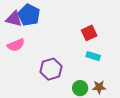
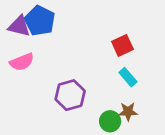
cyan rectangle: (93, 56) -> (128, 77), turned 32
brown star: (99, 87) -> (128, 112), moved

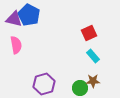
pink semicircle: (22, 62) -> (16, 45), turned -78
purple hexagon: (70, 95) -> (44, 84), moved

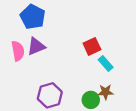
purple triangle: (14, 19) -> (36, 46), moved, turned -36
red square: (89, 33) -> (92, 46), moved

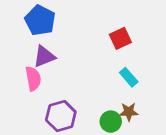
red square: (92, 46) -> (120, 38), moved
pink semicircle: (18, 51) -> (33, 79), moved

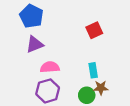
cyan rectangle: (129, 77) -> (93, 70), moved, turned 32
pink semicircle: (33, 79) -> (50, 67), moved, turned -84

